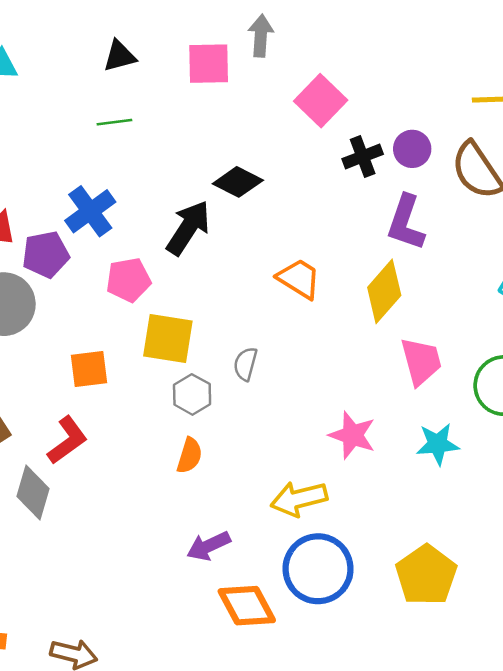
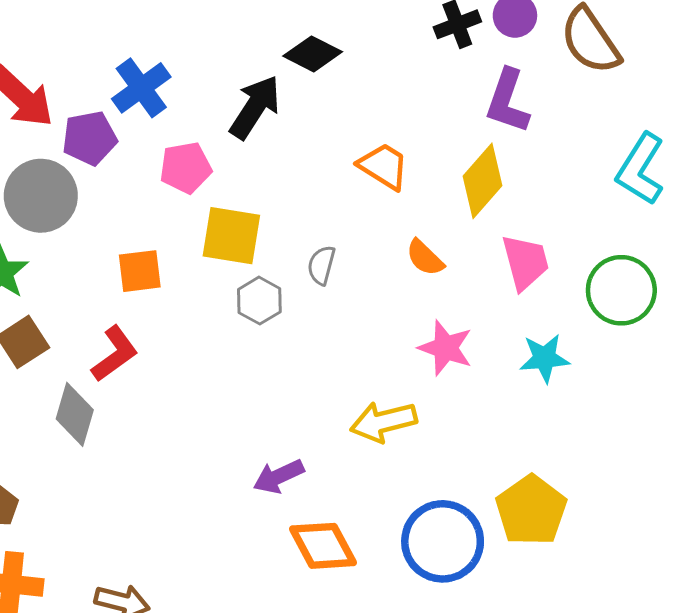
orange semicircle: (190, 456) -> (425, 258), moved, turned 117
blue circle: (318, 569) -> (443, 541), moved

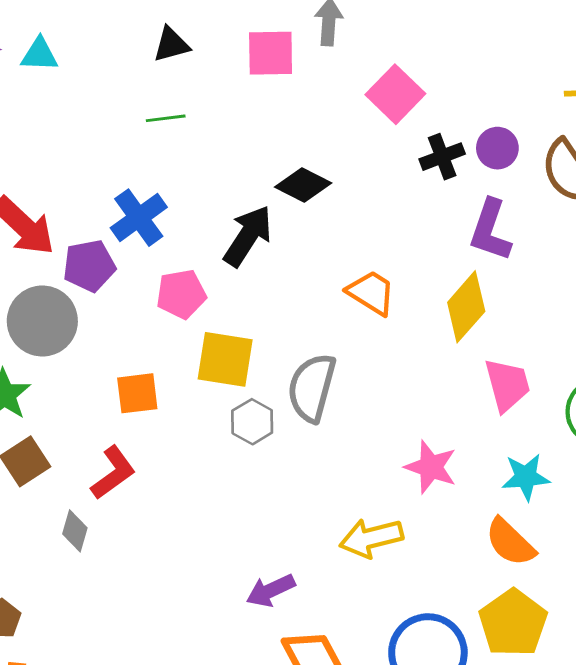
orange semicircle: (425, 258) -> (510, 542), moved, size x1.4
gray semicircle: (321, 265) -> (312, 388), size x1.8
gray diamond: (75, 414) -> (75, 531), size x0.7

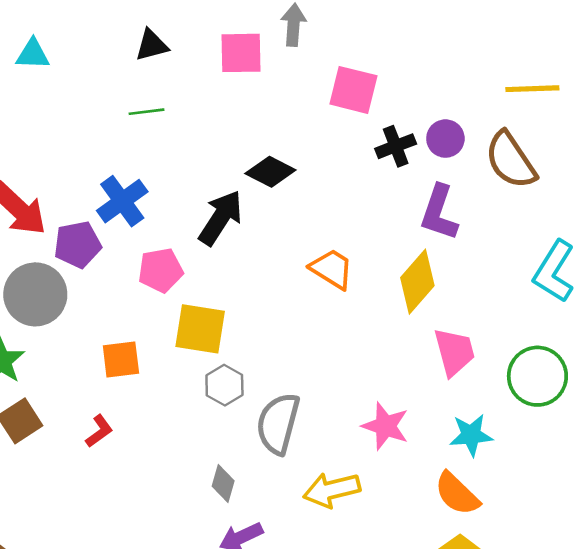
pink square: (395, 94) -> (353, 90), turned -30
gray semicircle: (312, 388) -> (278, 423), moved
red L-shape: (113, 473) -> (99, 431), size x0.7
gray diamond: (75, 531) -> (223, 484), moved

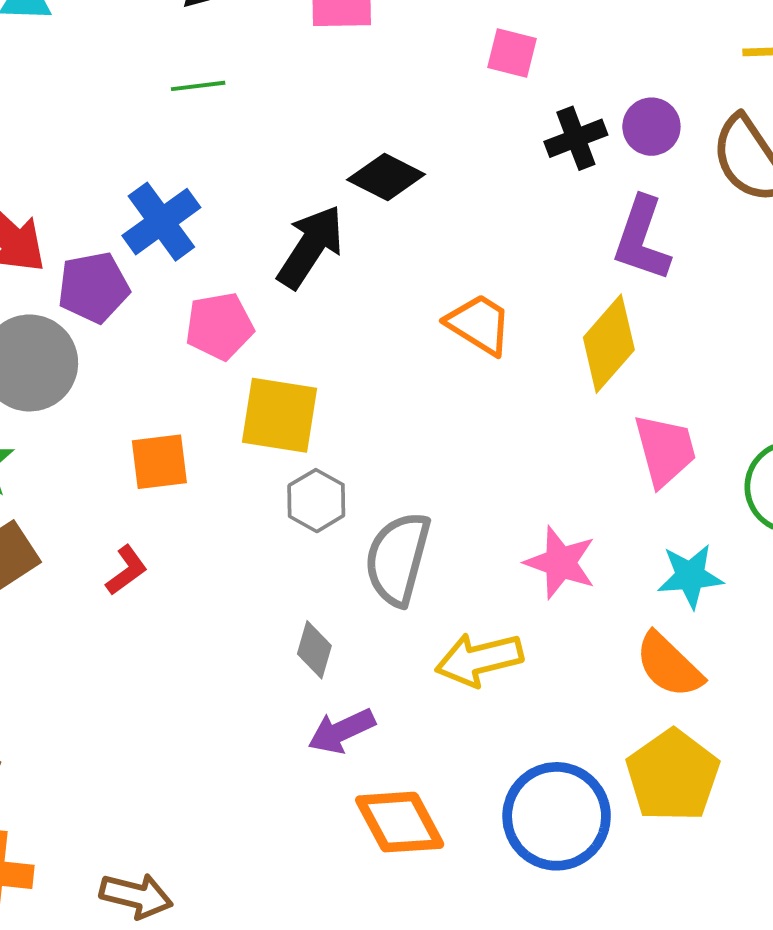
pink square: (353, 90) -> (512, 53), size x0.7

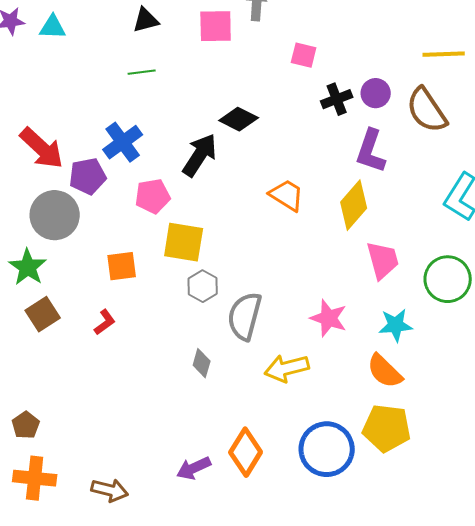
purple arrow: (341, 731) -> (194, 468), moved
yellow pentagon: (673, 776) -> (387, 428), turned -30
orange diamond: (400, 822) -> (246, 452), turned 60

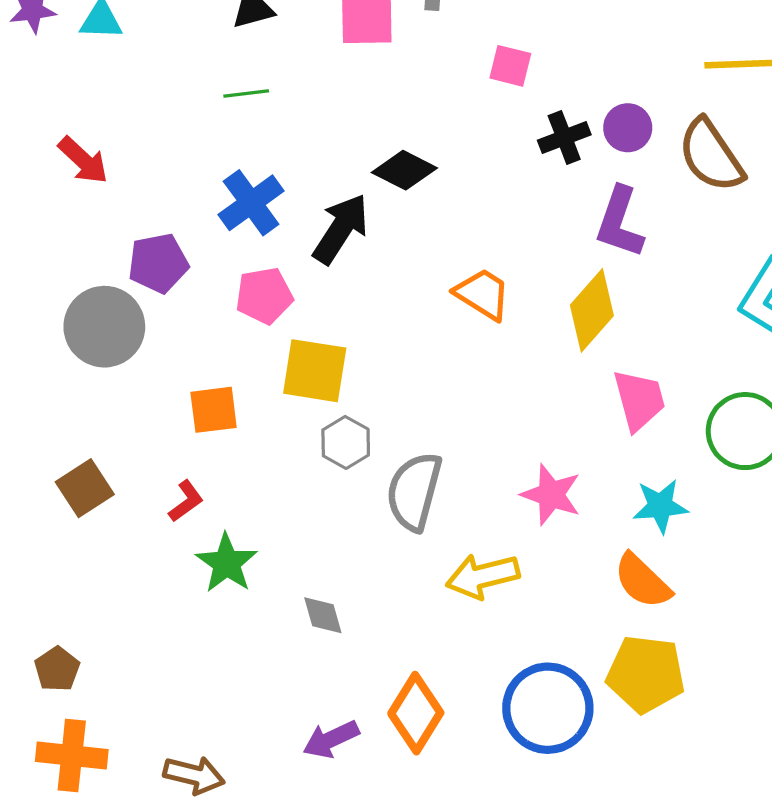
blue cross: (123, 142) -> (251, 203), moved
red arrow: (42, 148) -> (83, 160), moved, size x0.7
green star: (28, 267) -> (227, 563), moved
gray diamond: (202, 363) -> (323, 615), moved, turned -32

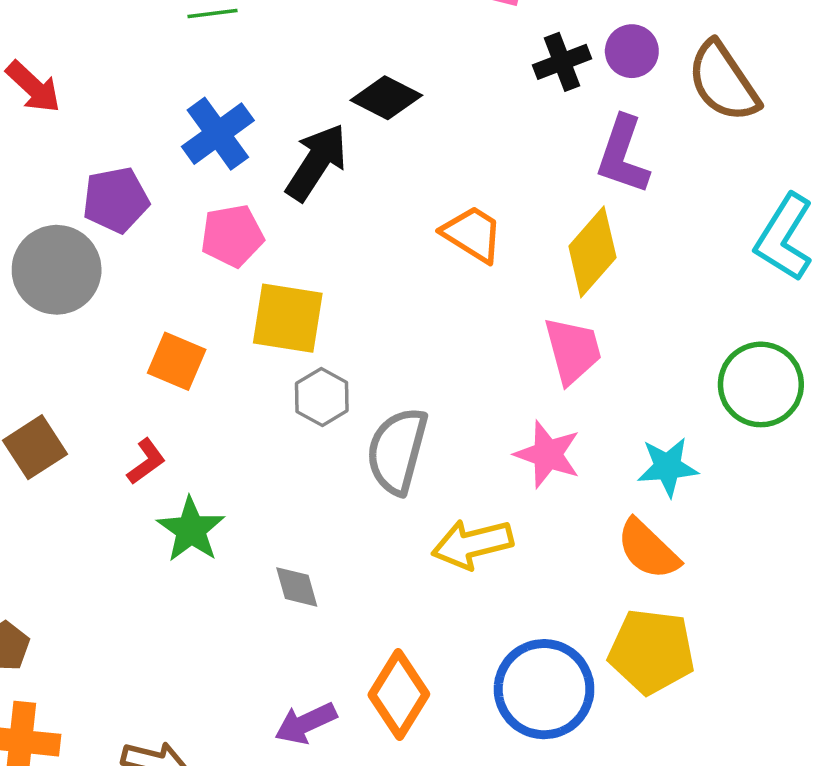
pink trapezoid: (639, 400) -> (573, 350), moved
orange square: (214, 410) -> (177, 361), turned 30

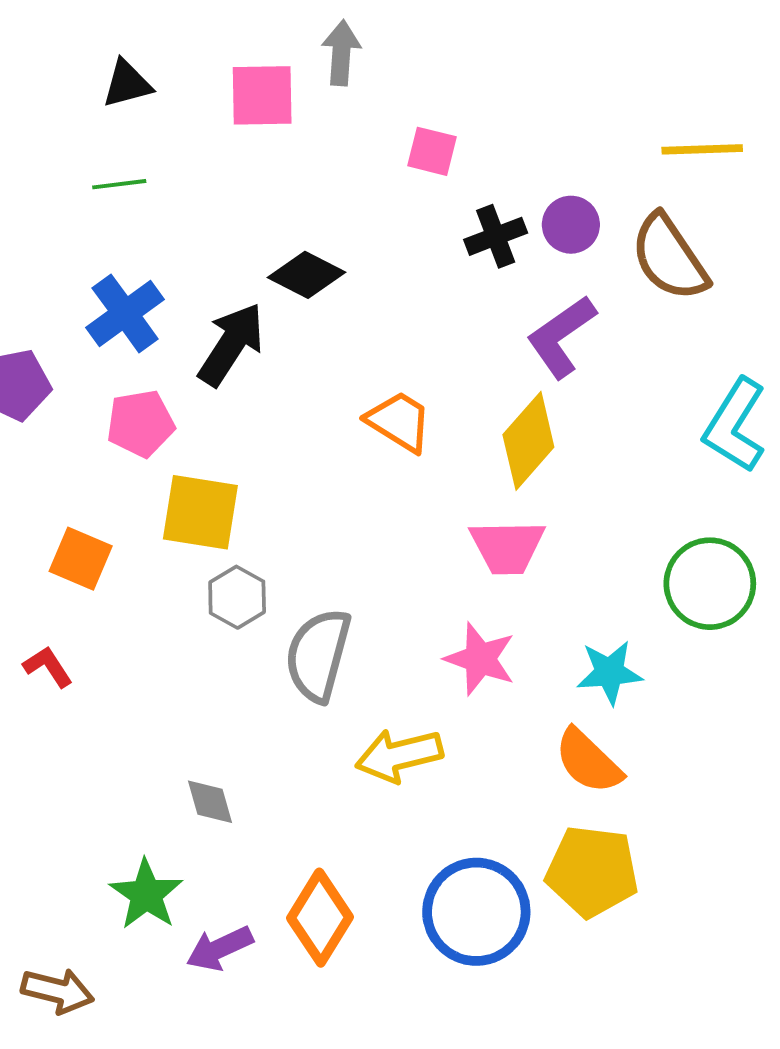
purple L-shape: (623, 155) -> (561, 337), turned 36
pink trapezoid: (573, 350) -> (507, 547), turned 104
red L-shape: (146, 462) -> (48, 667), turned -87
green star: (191, 530) -> (146, 894), moved

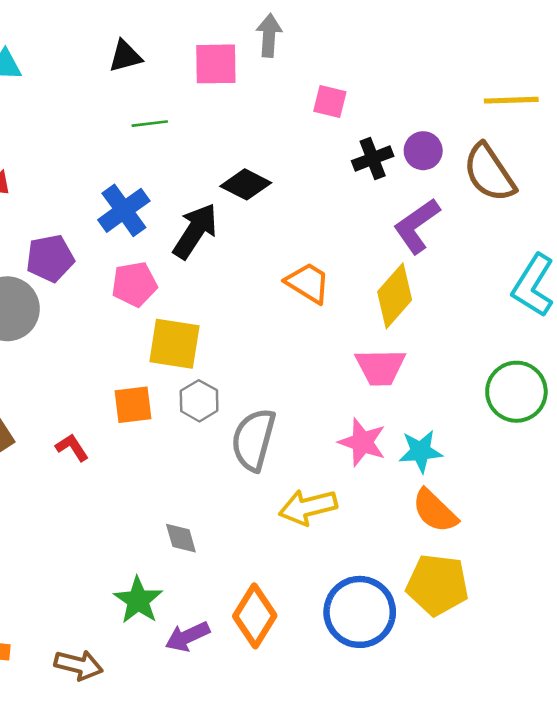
green line: (119, 184) -> (150, 124), moved
orange square: (81, 559) -> (133, 405), moved, turned -30
cyan star: (609, 672) -> (421, 451), moved

